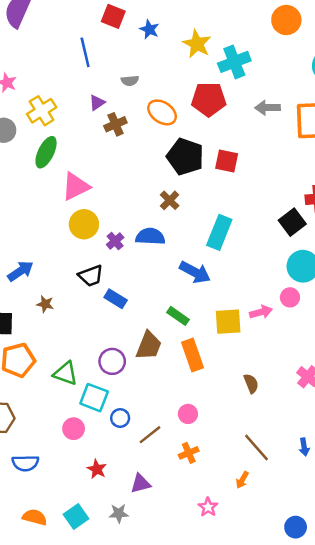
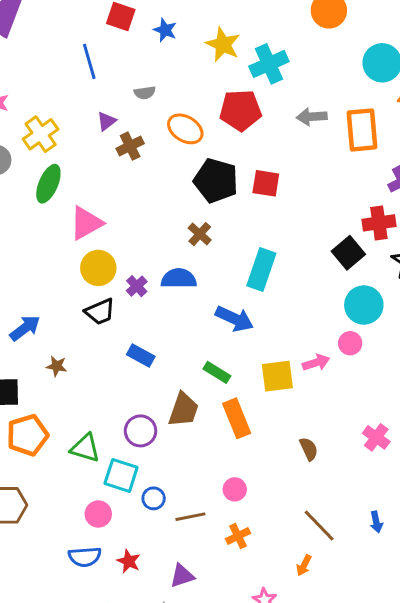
black trapezoid: (91, 276) -> (100, 312), moved
brown line: (150, 435) -> (190, 517), turned 30
blue semicircle: (25, 463) -> (85, 557), moved

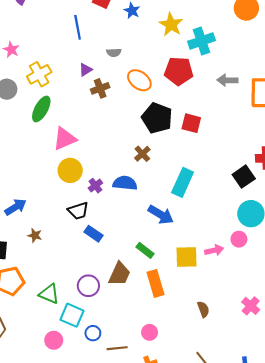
black trapezoid: (100, 312) -> (78, 211), moved

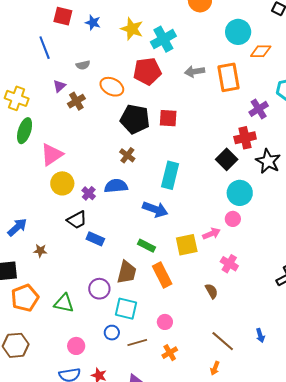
yellow cross: (39, 74) -> (17, 98), turned -30
pink cross: (251, 306) -> (229, 264), moved
cyan square: (72, 315) -> (126, 309), moved

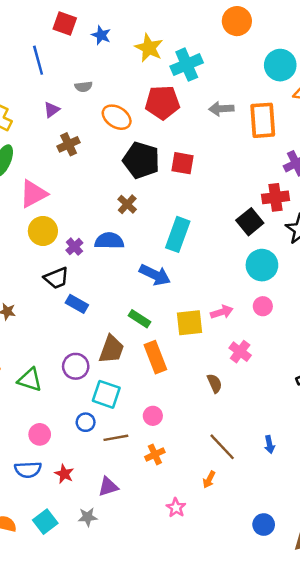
brown cross: (76, 101) -> (69, 144), moved
pink circle: (233, 219) -> (263, 306), moved

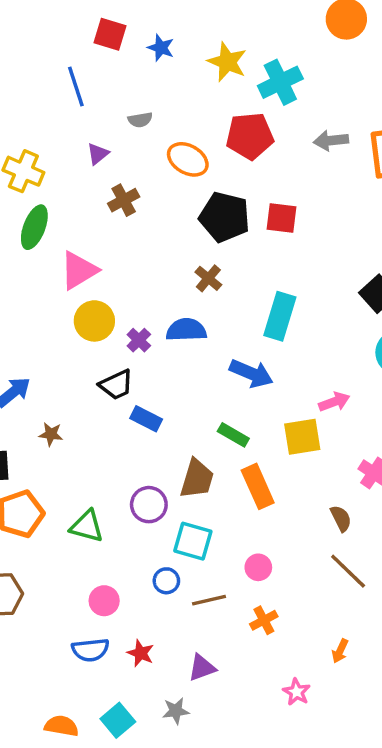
pink arrow: (222, 312) -> (334, 402), moved
brown line: (222, 447) -> (348, 571), moved

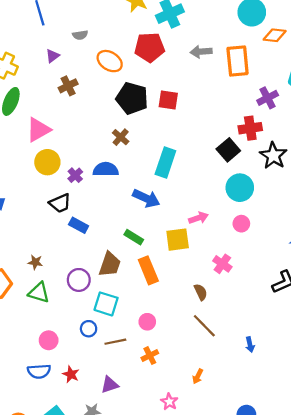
brown star: (51, 434) -> (35, 262), moved

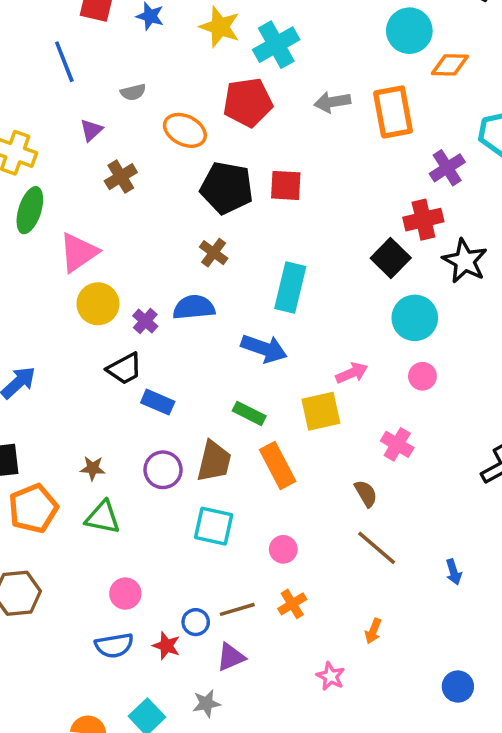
purple circle: (79, 280) -> (163, 470), moved
blue circle: (89, 329) -> (196, 622), moved
brown line: (115, 342) -> (237, 609), moved

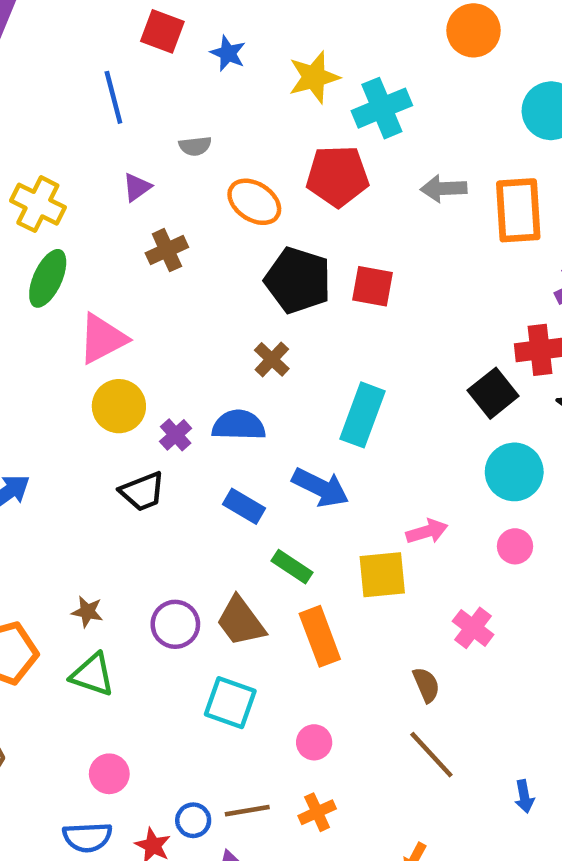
yellow star: (220, 27) -> (314, 77), turned 30
blue rectangle: (158, 402) -> (244, 506), moved
brown trapezoid: (214, 461) -> (241, 621), turned 123

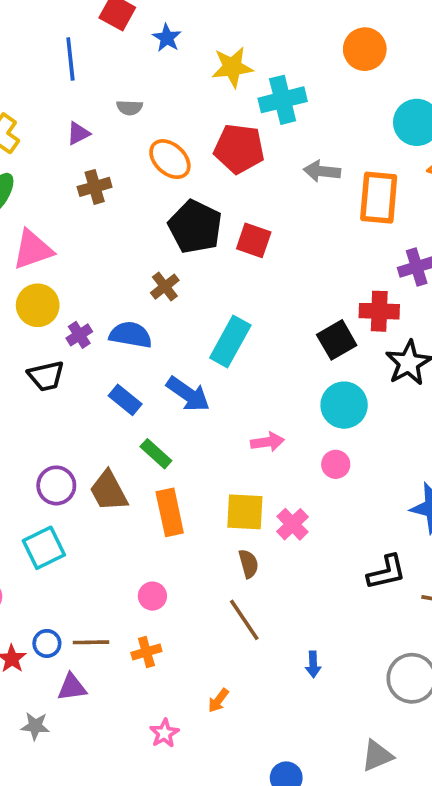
yellow square: (382, 575) -> (245, 512), moved
cyan square: (230, 703) -> (44, 548), moved, turned 36

